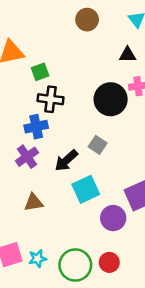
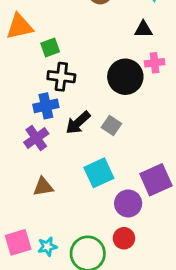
black arrow: (66, 161) -> (78, 123), moved
red circle: (109, 262) -> (124, 238), moved

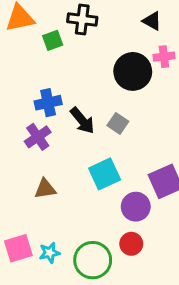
black triangle: (143, 29) -> (152, 21), turned 30
black cross: (61, 77) -> (82, 19), moved
black arrow: (78, 123) -> (82, 121), turned -88

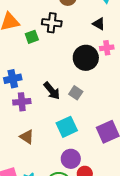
blue cross: (48, 103) -> (13, 79), moved
purple cross: (38, 137) -> (22, 102), turned 30
brown triangle: (45, 189) -> (27, 137), turned 42
purple circle: (136, 207) -> (71, 159), moved

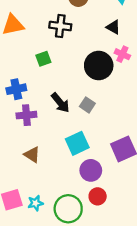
green square: (32, 37) -> (43, 59), moved
pink cross: (107, 48) -> (122, 54), turned 32
purple circle: (71, 159) -> (91, 170), moved

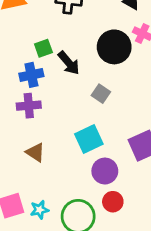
green square: (43, 59) -> (43, 48), moved
blue cross: (16, 89) -> (31, 75), moved
black arrow: (60, 103) -> (69, 63), moved

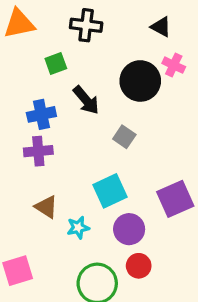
green square: (43, 48) -> (56, 63), moved
cyan star: (39, 210) -> (78, 228), moved

